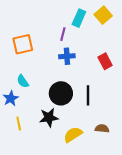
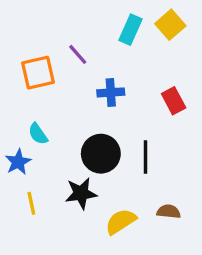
purple line: (63, 34) -> (78, 54), moved, turned -56

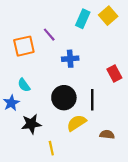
red rectangle: (174, 101) -> (114, 73), moved
black star: (81, 193) -> (31, 124), moved
yellow line: (31, 203) -> (51, 148), moved
yellow semicircle: (121, 221) -> (77, 123), moved

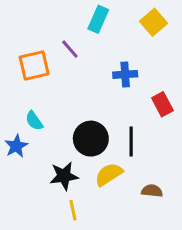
cyan rectangle: (83, 19) -> (98, 19), moved
blue cross: (70, 59) -> (125, 74), moved
black star: (31, 124) -> (64, 176), moved

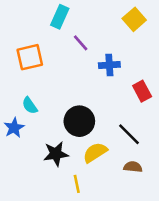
cyan rectangle: (98, 19) -> (60, 17), moved
purple line: (70, 49) -> (81, 43), moved
black line: (131, 142) -> (129, 134), moved, turned -45
yellow line: (73, 210) -> (77, 184), moved

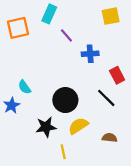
yellow square: (134, 19) -> (111, 16), turned 30
orange square: (30, 57) -> (18, 28), moved
black line: (129, 134) -> (106, 98), moved

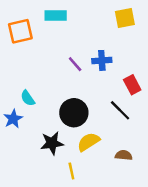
cyan rectangle: (49, 14) -> (56, 16), turned 66
purple line: (66, 35) -> (75, 64), moved

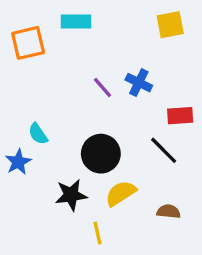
blue cross: (102, 60) -> (139, 83), turned 30
red rectangle: (132, 85) -> (180, 116), turned -66

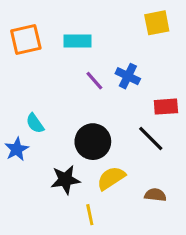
cyan rectangle: (76, 21) -> (78, 41), moved

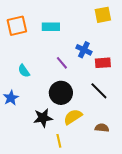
purple line: (94, 81) -> (62, 63), moved
red rectangle: (166, 107) -> (103, 63), moved
cyan semicircle: (35, 123) -> (24, 71), moved

